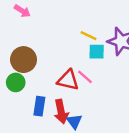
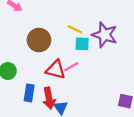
brown circle: (24, 60) -> (39, 40), moved
pink line: (85, 77) -> (71, 67), turned -72

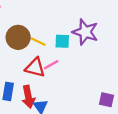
yellow line: (75, 29) -> (38, 42), moved

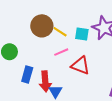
pink line: (51, 65) -> (61, 52), moved
red triangle: (35, 68) -> (80, 66), moved

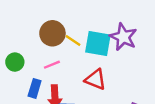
cyan square: (82, 34) -> (98, 44), size x1.6
pink line: (61, 52) -> (52, 65), moved

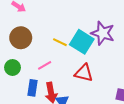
brown circle: (52, 33) -> (21, 38), moved
cyan square: (98, 44) -> (82, 42), turned 30

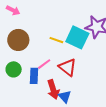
red triangle: (84, 73) -> (68, 67), moved, turned 30
blue rectangle: (33, 88) -> (34, 76), moved

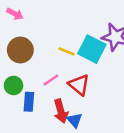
blue rectangle: (34, 76) -> (29, 102), moved

